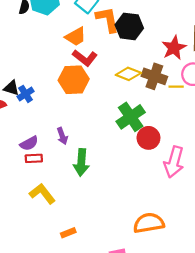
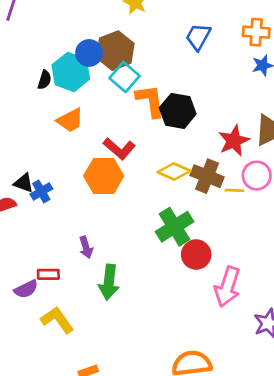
orange trapezoid: (76, 37) -> (70, 120), moved
purple semicircle: (29, 143) -> (26, 289), moved

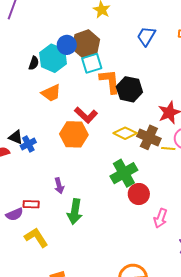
cyan square: (125, 77) -> (92, 63), turned 30
pink arrow: (227, 287) -> (161, 218), size x0.7

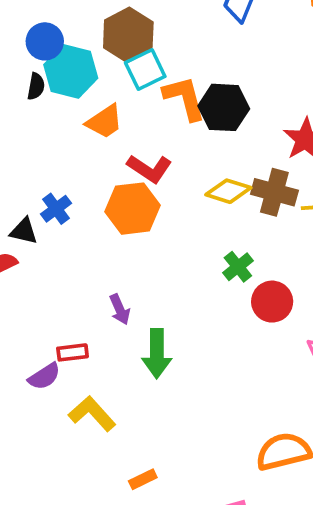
blue circle: (67, 45) -> (45, 41), moved
orange trapezoid: (51, 93) -> (105, 121), moved
blue cross: (28, 144) -> (56, 209), moved
green cross: (124, 173) -> (238, 267), size x0.6

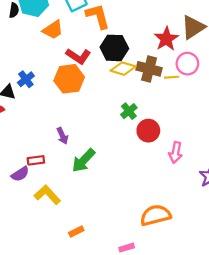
black hexagon: (224, 107) -> (114, 48), moved
green arrow: (157, 353) -> (84, 160), turned 44

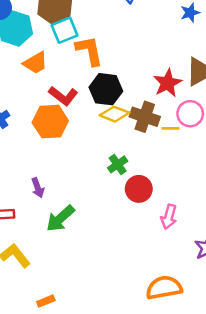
orange semicircle: (155, 215) -> (164, 288), moved

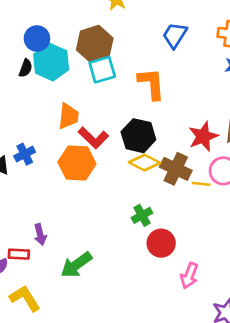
orange L-shape: (89, 51) -> (151, 84), moved
orange trapezoid: (35, 63) -> (68, 116), moved, turned -60
purple arrow: (38, 188) -> (40, 234), moved

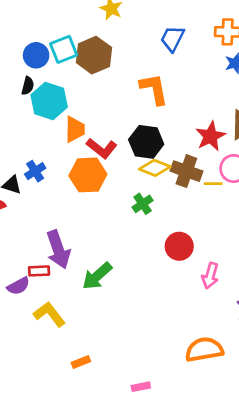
cyan hexagon: (51, 62) -> (49, 101), moved
cyan square: (102, 70) -> (64, 49), moved
green cross: (142, 215) -> (143, 204), moved
purple arrow: (40, 234) -> (58, 249), size x1.8

